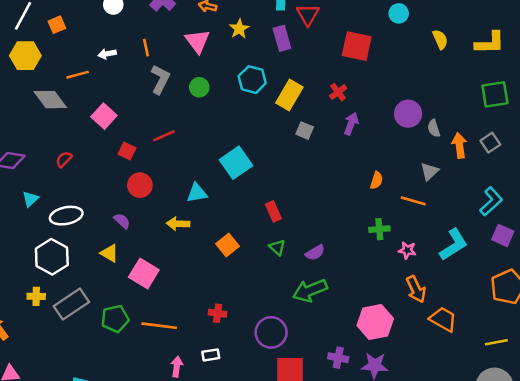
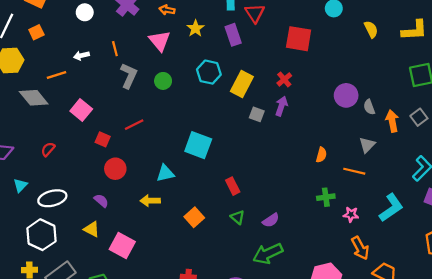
purple arrow: (351, 124) -> (281, 106), moved
cyan square: (236, 163) -> (198, 145), turned -32

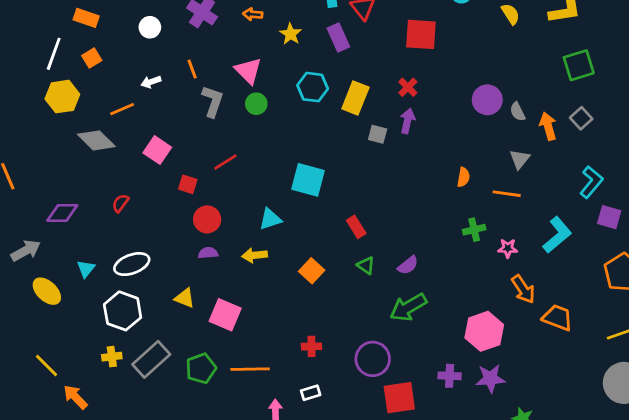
pink triangle: (160, 41) -> (248, 71), moved
cyan triangle: (20, 185) -> (86, 269), moved
purple semicircle: (101, 201) -> (208, 253), moved, turned -40

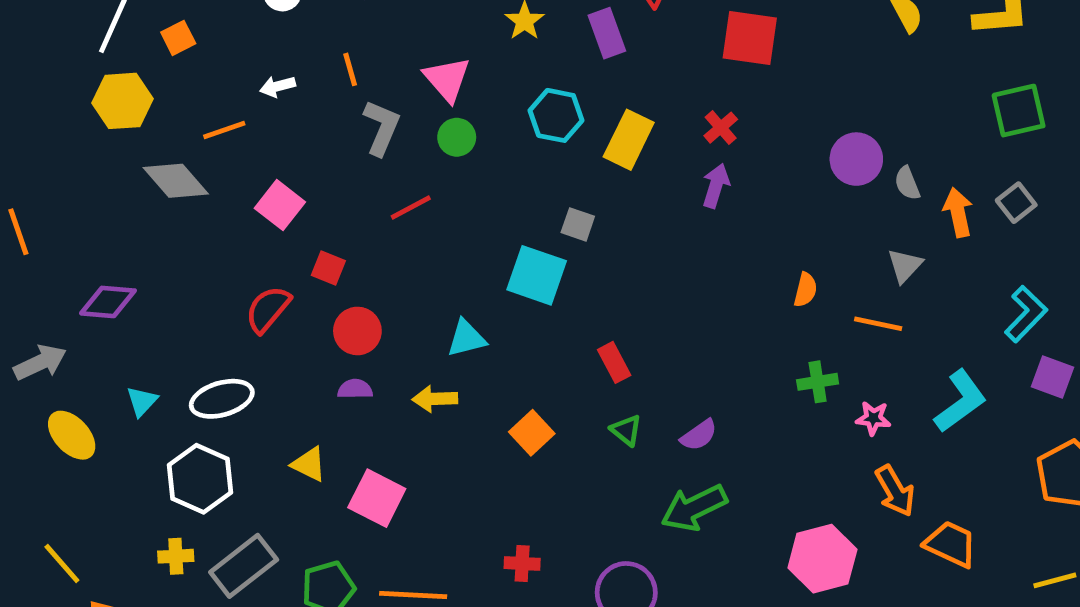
gray square: (378, 134) -> (578, 224), moved
red line: (225, 162) -> (411, 207), moved
red semicircle: (120, 203) -> (268, 309), moved, size x1.5

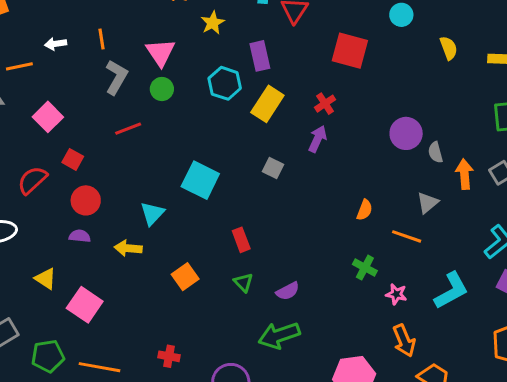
purple rectangle: (607, 33) -> (260, 56), moved
gray square: (578, 224) -> (273, 168), moved
cyan triangle: (466, 338) -> (152, 213), turned -40
green cross: (818, 382) -> (365, 268), turned 30

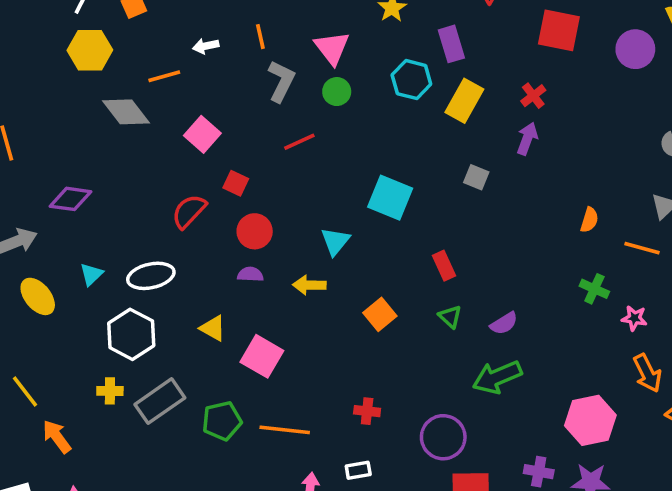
purple circle: (406, 133) -> (635, 49), moved

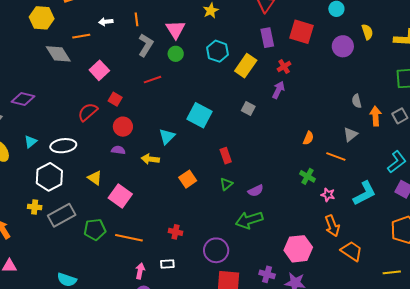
purple rectangle: (451, 44) -> (267, 38), moved
green triangle: (450, 317) -> (226, 184), turned 32

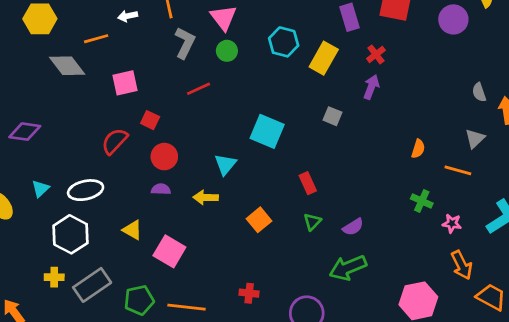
pink square: (99, 70) -> (125, 83), turned 36

